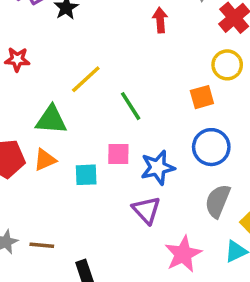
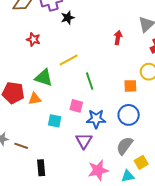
cyan square: (86, 175) -> (55, 121), moved

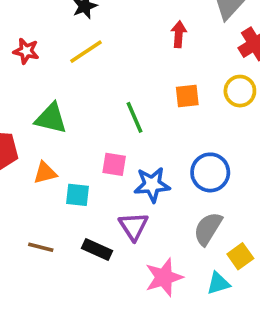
yellow line: (69, 60) -> (86, 52), moved
orange square: (130, 86) -> (187, 96), moved
orange triangle: (35, 99) -> (45, 173), moved
brown line: (21, 146) -> (41, 247), moved
black rectangle: (41, 168) -> (97, 249), moved, turned -56

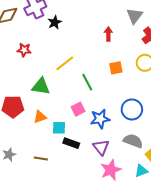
yellow line: (86, 52) -> (65, 63), moved
pink square: (114, 164) -> (78, 109), turned -32
purple triangle: (133, 226) -> (101, 147), moved
gray semicircle: (208, 229) -> (133, 141), turned 84
black rectangle: (97, 249) -> (71, 143), moved

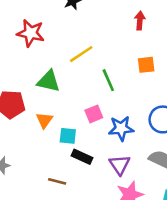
red star: (24, 50) -> (31, 33), size x1.5
orange triangle: (40, 117) -> (44, 120), turned -40
brown line: (41, 158) -> (57, 181), moved

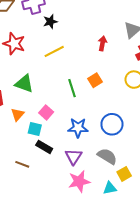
yellow line: (81, 54) -> (54, 51), moved
orange square: (146, 65) -> (95, 80), moved, turned -32
pink square: (94, 114) -> (46, 112), moved, turned -32

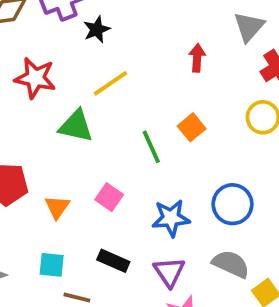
green triangle: (24, 84) -> (76, 126), moved
cyan square: (35, 129) -> (52, 265), moved

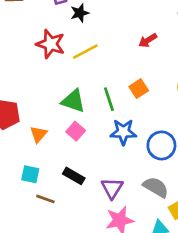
red arrow: (197, 58) -> (148, 40), turned -132
red star: (35, 78) -> (51, 44), moved
green triangle: (76, 126) -> (73, 101), moved
blue star: (171, 218) -> (123, 132), moved

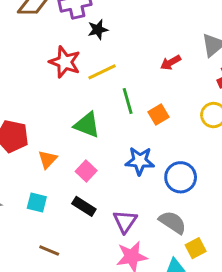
green line: (109, 99) -> (128, 101), moved
pink square: (76, 131) -> (86, 171), moved
brown line: (45, 199) -> (49, 251), moved

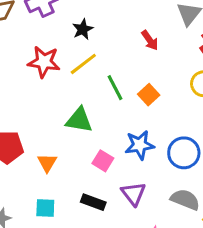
black star: (98, 30) -> (83, 29), moved
red arrow: (171, 63) -> (150, 40), turned -84
pink square: (86, 171) -> (103, 161), moved
purple triangle: (125, 221) -> (133, 194), moved

